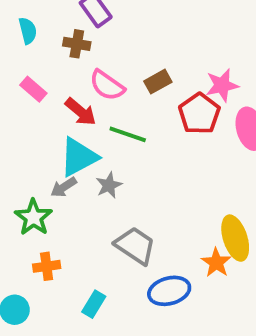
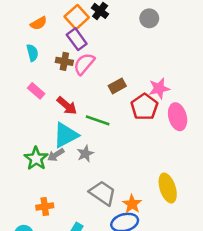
pink semicircle: (107, 85) -> (84, 64), moved, turned 95
green star: (33, 217) -> (36, 159), moved
orange star: (216, 263) -> (132, 204), moved

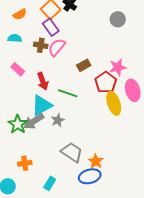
gray circle: (149, 18) -> (118, 19), moved
cyan semicircle: (32, 53) -> (15, 38), turned -72
red arrow: (67, 106) -> (43, 81), turned 30
gray arrow: (56, 155) -> (34, 121), size x1.5
yellow ellipse: (168, 188) -> (114, 103), moved

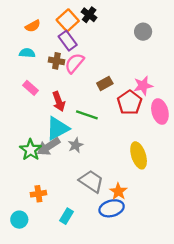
yellow ellipse: (114, 103) -> (139, 155), moved

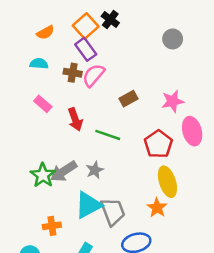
red pentagon: (130, 103) -> (158, 144), moved
cyan triangle: (58, 128) -> (88, 205), moved
gray trapezoid: (91, 181) -> (113, 212), turned 35
orange star: (118, 191) -> (157, 208), moved

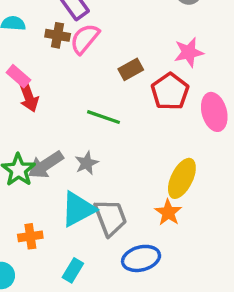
pink star: (173, 101) -> (189, 52), moved
red arrow: (75, 119) -> (29, 97), moved
red pentagon: (158, 144) -> (170, 92), moved
yellow ellipse: (167, 182) -> (182, 178), turned 44

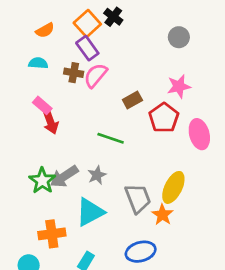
gray trapezoid: (110, 218) -> (138, 198), moved
orange cross: (30, 236) -> (52, 234), size x1.4

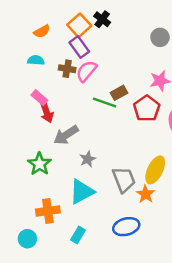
green line: (111, 138) -> (105, 102), moved
gray arrow: (64, 176) -> (66, 135), moved

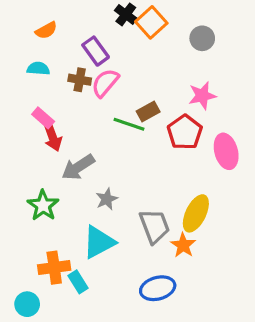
orange square: (79, 25) -> (151, 22), moved
cyan rectangle: (78, 235) -> (78, 282), moved, turned -63

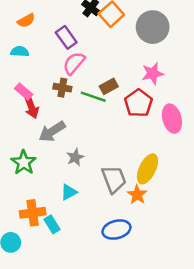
gray circle: (202, 38) -> (153, 27), size x1.6
brown cross: (80, 80) -> (62, 88), moved
cyan triangle: (99, 242) -> (69, 192), size x0.6

